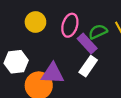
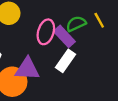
pink ellipse: (70, 25) -> (46, 32), moved

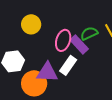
white rectangle: (66, 61) -> (68, 65), moved

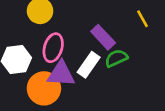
green semicircle: (89, 33) -> (116, 58), moved
pink ellipse: (63, 40) -> (53, 48), moved

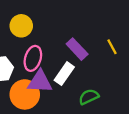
yellow line: (142, 19) -> (112, 47), moved
green semicircle: (116, 58) -> (89, 97), moved

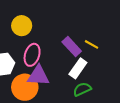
yellow line: (112, 47) -> (92, 44), moved, turned -32
white rectangle: (64, 74) -> (78, 68), moved

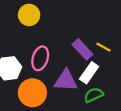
yellow circle: (22, 26) -> (29, 15), moved
purple triangle: (38, 76) -> (66, 81), moved

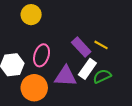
green semicircle: (94, 95) -> (102, 76), moved

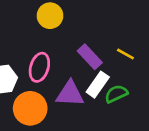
yellow circle: (31, 15) -> (50, 16), moved
yellow line: (101, 45) -> (125, 54), moved

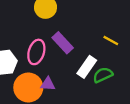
purple rectangle: (90, 57) -> (63, 43), moved
purple triangle: (70, 94) -> (48, 84), moved, size x0.6

